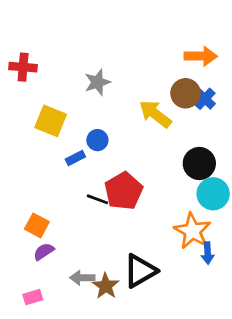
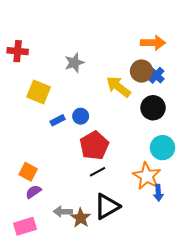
blue circle: (97, 140) -> (81, 116), moved
black circle: (199, 163) -> (153, 108), moved
black line: (97, 199) -> (97, 172), moved, turned -49
pink rectangle: (33, 297) -> (25, 226), size x1.5

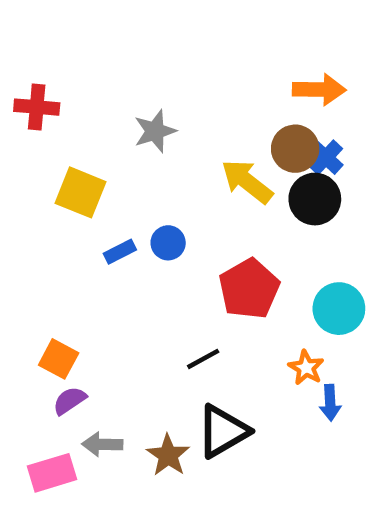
black circle: (153, 108) -> (315, 199), moved
red pentagon: (94, 146) -> (249, 289), moved
orange star: (147, 176) -> (306, 368), size x0.6
gray arrow: (63, 212) -> (102, 444), moved

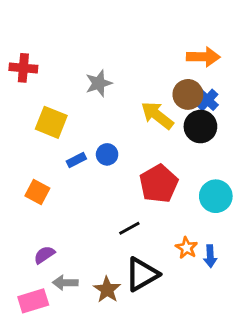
orange square: (59, 359) -> (37, 192), moved
orange star: (306, 368) -> (187, 248), moved

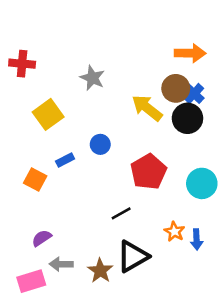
gray star: (99, 83) -> (92, 78), turned -30
yellow square: (51, 122) -> (48, 114), turned 32
blue rectangle: (76, 160) -> (65, 160), moved

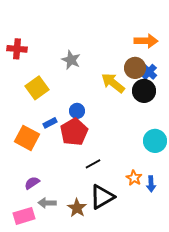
red pentagon: (148, 172) -> (74, 132), moved
orange square: (35, 180) -> (27, 138), size x1.4

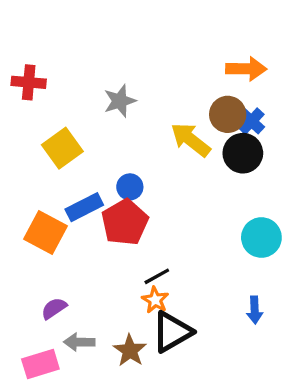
gray star: (71, 60) -> (120, 101), turned 30
blue rectangle: (50, 123) -> (84, 207), size x1.5
orange star: (134, 178) -> (155, 300), moved

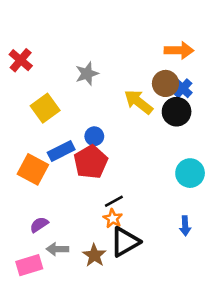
red cross: (29, 82) -> (21, 60), turned 35

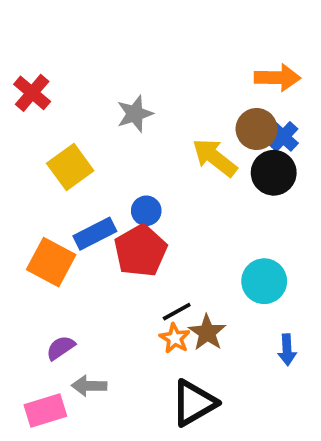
cyan circle: (190, 173) -> (264, 281), moved
black triangle: (125, 242) -> (194, 403), moved
brown star: (94, 255) -> (207, 333), moved

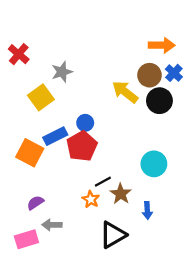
gray star: (135, 114) -> (62, 72), moved
blue cross: (283, 137) -> (174, 73), moved
orange star: (175, 338) -> (91, 199), moved
blue arrow: (287, 350) -> (147, 210), moved

